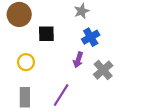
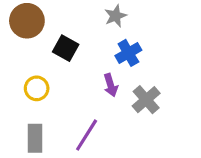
black square: (46, 34) -> (66, 48), turned 30
purple arrow: (78, 60) -> (111, 85), turned -35

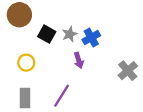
gray star: (116, 16) -> (70, 34), moved
gray cross: (146, 100) -> (128, 71), moved

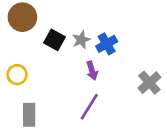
yellow circle: (26, 63) -> (17, 75), moved
purple line: (62, 96) -> (89, 107), moved

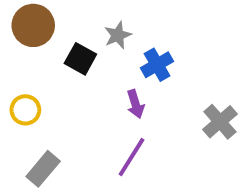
gray star: (81, 40) -> (118, 35), moved
gray rectangle: (29, 115) -> (43, 169), turned 40

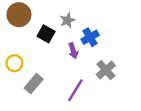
purple arrow: (135, 104) -> (73, 51), moved
gray cross: (220, 122) -> (106, 70), moved
gray rectangle: (43, 169) -> (34, 84), moved

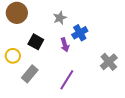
black square: (46, 34) -> (36, 42), moved
gray cross: (106, 70) -> (109, 62), moved

